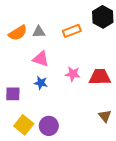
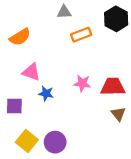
gray triangle: (39, 32) -> (64, 12), moved
pink triangle: (41, 59) -> (31, 72), moved
brown triangle: (105, 116) -> (118, 114), moved

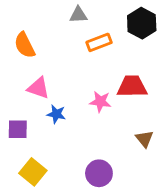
orange semicircle: (20, 37) -> (25, 45), turned 95
red trapezoid: (113, 87) -> (132, 87), moved
purple circle: (55, 142) -> (99, 173), moved

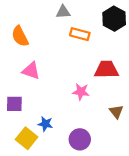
orange rectangle: (99, 42) -> (80, 34), turned 36
pink star: (100, 102) -> (81, 92), moved
blue star: (56, 114) -> (45, 124), moved

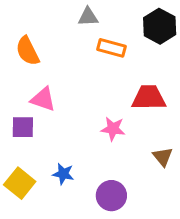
purple square: (14, 104) -> (23, 127), moved
yellow square: (27, 138) -> (20, 183), moved

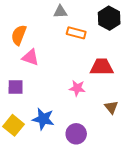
orange semicircle: (28, 51) -> (19, 35), turned 48
pink triangle: (43, 99) -> (30, 57), moved
blue star: (63, 174) -> (43, 119), size x1.5

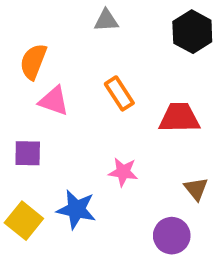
orange rectangle: (76, 33) -> (119, 93), moved, turned 42
pink star: (77, 88) -> (123, 172), moved
purple circle: (76, 134) -> (172, 236), moved

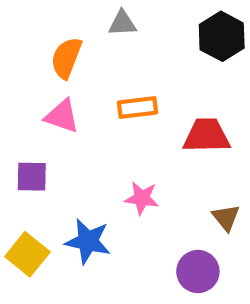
orange semicircle: (33, 62) -> (66, 58), moved
orange rectangle: (119, 93) -> (137, 107), turned -64

